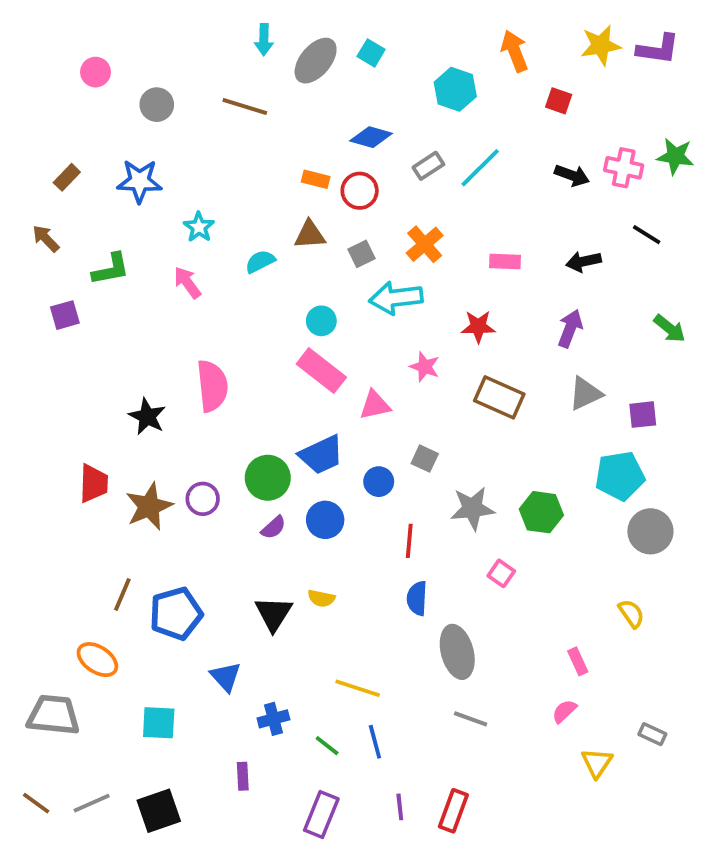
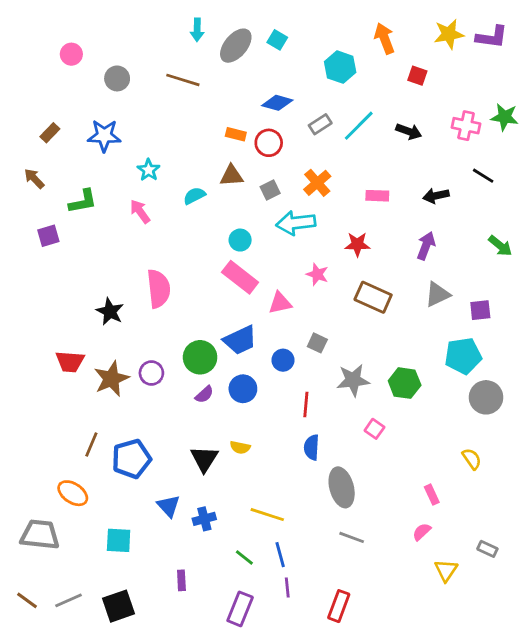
black arrow: (572, 175) -> (409, 131), moved
red trapezoid: (94, 483) -> (70, 362), turned 92
blue cross: (273, 719) -> (204, 519), moved
purple line: (400, 807) -> (287, 588), moved

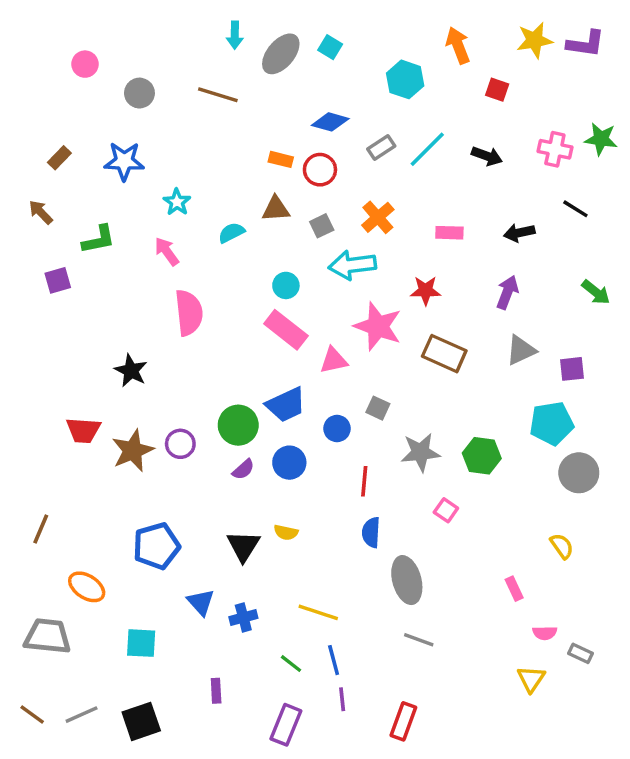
pink star: (317, 274) -> (378, 326), size x1.8
pink semicircle: (159, 289) -> (189, 313), moved
brown line: (91, 445) -> (41, 529), moved
pink semicircle: (422, 532) -> (545, 633), moved, turned -138

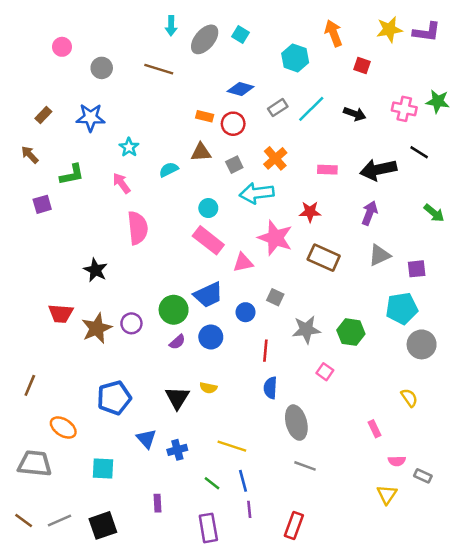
black arrow: (519, 233) -> (378, 170), size x1.6
purple rectangle: (286, 725) -> (208, 528), turned -32

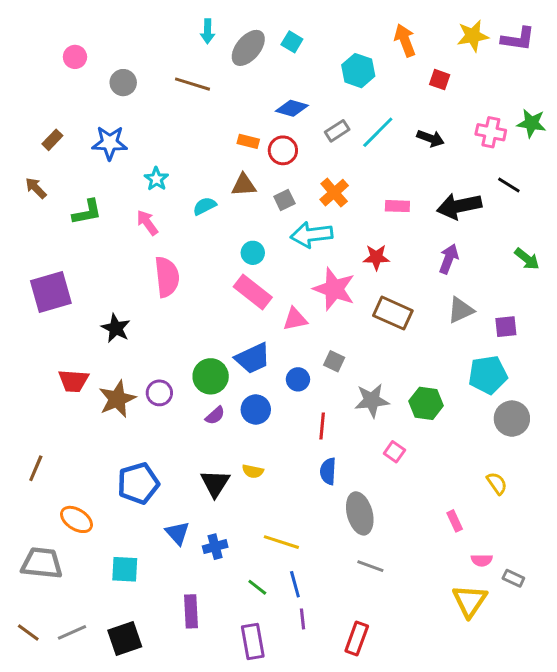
purple square: (42, 204) -> (51, 292), moved, size x1.8
yellow triangle: (387, 494) -> (470, 601), size x1.4
purple rectangle: (157, 503) -> (191, 611), size x1.5

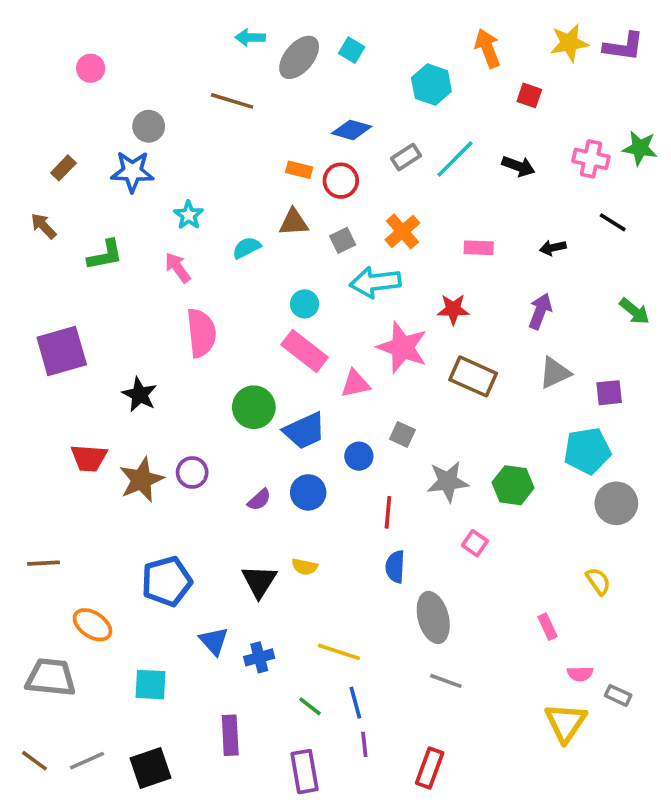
cyan arrow: (208, 31) -> (250, 37), turned 90
gray circle: (123, 83) -> (149, 126), moved
black arrow: (459, 206) -> (553, 248), size x0.5
green circle: (211, 376) -> (254, 407), moved
brown line: (36, 468) -> (44, 563), turned 64

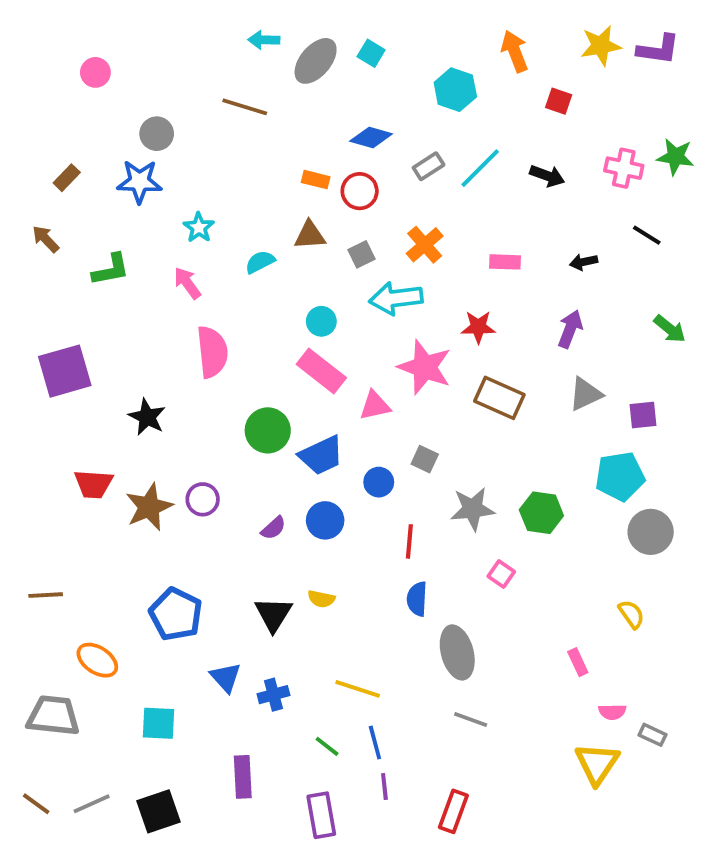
blue pentagon: (167, 581) -> (176, 614), turned -30

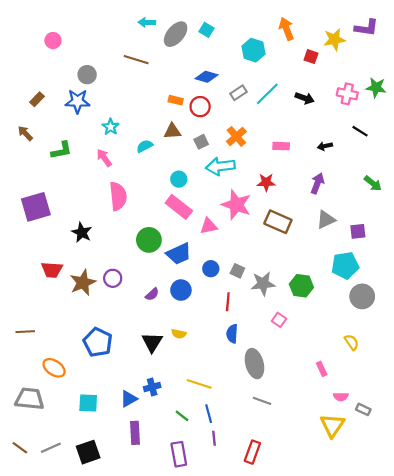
yellow star: (601, 46) -> (334, 39), moved
gray square: (425, 459) -> (237, 271), moved
blue triangle: (226, 677) -> (129, 399), moved, turned 42

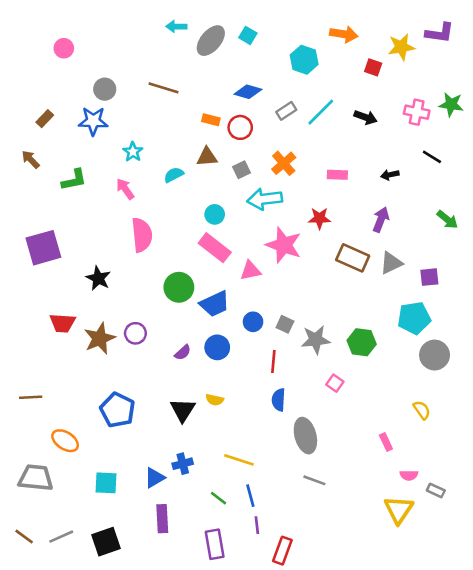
orange arrow: (286, 29) -> (344, 34), turned 120
brown line: (136, 60) -> (164, 88), moved
brown rectangle: (278, 222) -> (353, 258), moved
red rectangle: (252, 452) -> (282, 551), moved

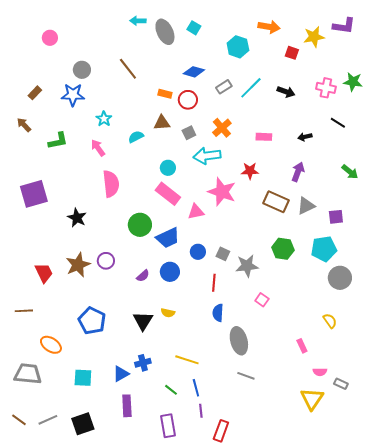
gray ellipse: (211, 41) -> (165, 32), turned -65
brown line: (164, 88) -> (128, 69), turned 35
red trapezoid: (63, 323) -> (44, 273), moved, turned -120
green hexagon: (362, 342) -> (283, 249), moved

